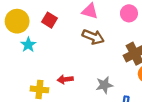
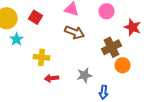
red arrow: (65, 79) -> (52, 78), moved
yellow cross: (39, 89) -> (42, 57), moved

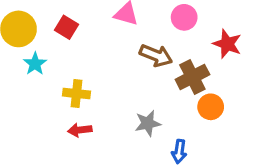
brown arrow: (74, 32) -> (156, 55), moved
red arrow: (52, 78) -> (80, 130), moved

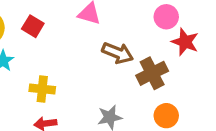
pink circle: (184, 17) -> (166, 17), moved
orange circle: (211, 107) -> (166, 116), moved

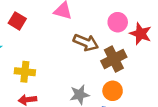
pink circle: (166, 17) -> (118, 22), moved
orange circle: (166, 116) -> (113, 91), moved

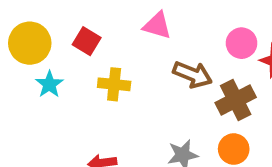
yellow cross: (25, 72) -> (114, 84), moved

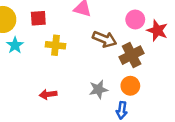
red square: (87, 41) -> (38, 18), turned -35

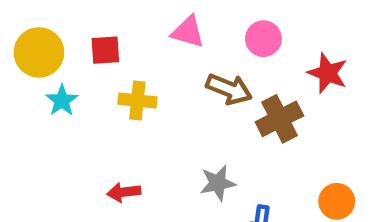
pink circle: (135, 19) -> (263, 39), moved
orange circle: (130, 86) -> (337, 201), moved

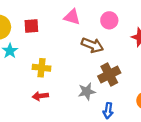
yellow cross: (137, 101) -> (42, 68), moved
brown cross: (279, 119) -> (109, 75), moved

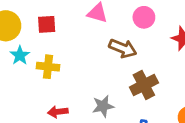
yellow cross: (42, 68) -> (48, 67), moved
gray star: (87, 91) -> (103, 106), moved

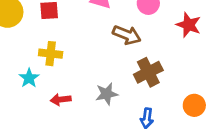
cyan star: (20, 55) -> (29, 78), moved

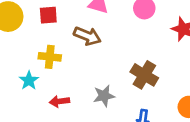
brown arrow: (127, 35) -> (87, 36), moved
brown cross: (148, 72) -> (144, 75), turned -32

